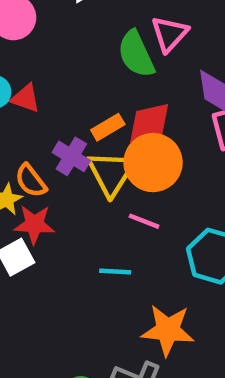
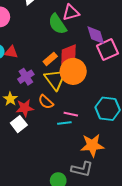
pink triangle: (170, 34) -> (71, 13), turned 42
purple cross: (71, 156) -> (26, 77), moved, turned 35
orange semicircle: (31, 181) -> (46, 102), moved
pink line: (144, 221) -> (71, 114), moved

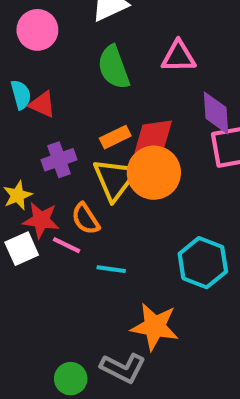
green semicircle: (57, 24) -> (114, 67), moved
pink line: (71, 114) -> (67, 245), moved

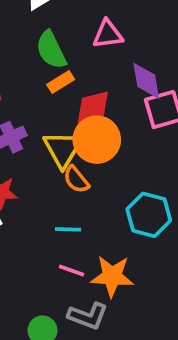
orange rectangle: (115, 137) -> (61, 82), moved
orange semicircle: (85, 219) -> (76, 180), moved
pink line: (67, 245) -> (72, 270), moved

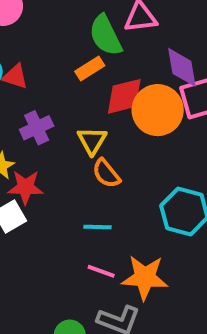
green semicircle: (51, 50) -> (105, 35), moved
orange circle: (97, 140) -> (158, 110), moved
yellow triangle: (63, 149) -> (92, 141), size x0.7

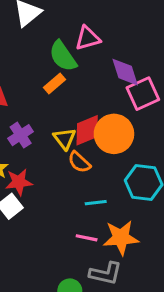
red diamond: (124, 96) -> (87, 130), moved
orange circle: (158, 110) -> (114, 134), moved
cyan line: (97, 227) -> (96, 203), moved

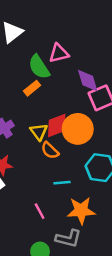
pink line: (87, 238) -> (40, 211), moved, turned 49

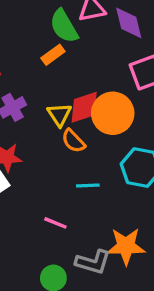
purple diamond: (88, 81) -> (129, 23), moved
pink line: (40, 211) -> (55, 223), turned -42
orange star: (81, 211) -> (126, 246), moved

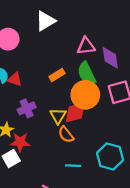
green semicircle: (64, 26) -> (87, 73), moved
orange circle: (113, 113) -> (85, 95), moved

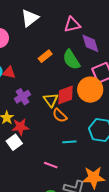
pink triangle: (86, 46) -> (72, 25), moved
orange rectangle: (57, 75) -> (45, 56), moved
orange circle: (85, 95) -> (90, 90), moved

